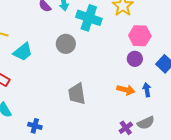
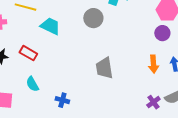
cyan trapezoid: (23, 52) -> (50, 26), turned -115
orange arrow: (126, 90) -> (153, 64), turned 72

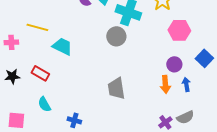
gray circle: (93, 18) -> (116, 36), moved
purple circle: (162, 33) -> (174, 64), moved

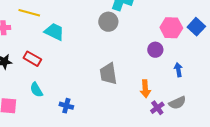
pink hexagon: (179, 30) -> (171, 28), moved
blue square: (204, 58) -> (196, 27), moved
purple circle: (174, 64) -> (155, 50), moved
orange arrow: (165, 84) -> (145, 89), moved

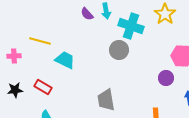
gray trapezoid: (108, 74) -> (106, 100), moved

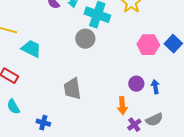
purple circle: (166, 78) -> (136, 84), moved

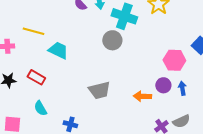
pink hexagon: (148, 45) -> (174, 60), moved
gray trapezoid: (72, 89) -> (99, 90), turned -95
orange arrow: (122, 106) -> (142, 96), moved, turned 96

